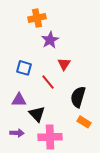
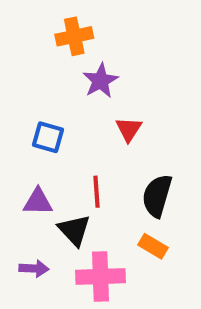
red line: (48, 82) -> (96, 192), moved, turned 35
orange rectangle: (84, 122) -> (153, 246), moved

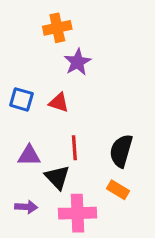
red triangle: (129, 129) -> (59, 103), moved, turned -45
blue square: (48, 137) -> (21, 99), moved

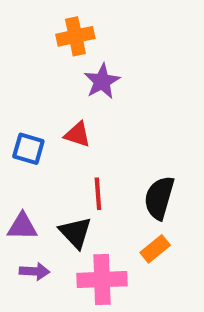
blue square: (21, 99) -> (28, 149), moved
purple triangle: (29, 156) -> (22, 226), moved
orange rectangle: (118, 190) -> (155, 249), turned -70

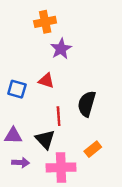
black semicircle: (159, 198) -> (87, 104), moved

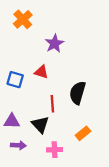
orange cross: (45, 22) -> (23, 19), moved, turned -30
pink cross: (61, 167) -> (54, 150), size x0.6

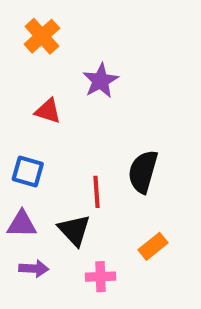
red triangle: (41, 72) -> (48, 111), moved
blue square: (15, 80) -> (28, 172), moved

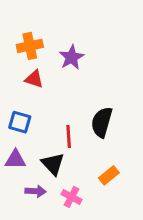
orange cross: (42, 36) -> (30, 46), moved, turned 30
purple arrow: (34, 269) -> (36, 191), moved
pink cross: (100, 277) -> (72, 197), turned 30

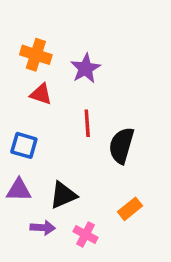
orange cross: (30, 46) -> (36, 55), turned 30
red line: (69, 137) -> (87, 123), moved
black triangle: (53, 164) -> (63, 195), turned 50

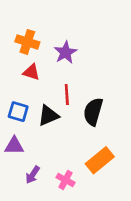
black triangle: (63, 195) -> (48, 116), moved
orange rectangle: (130, 209) -> (100, 160), size x1.5
purple arrow: (43, 228) -> (33, 175), turned 120

